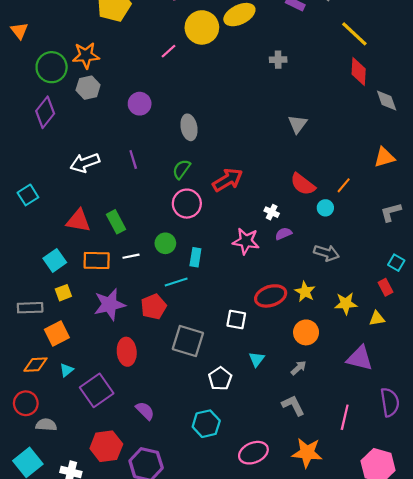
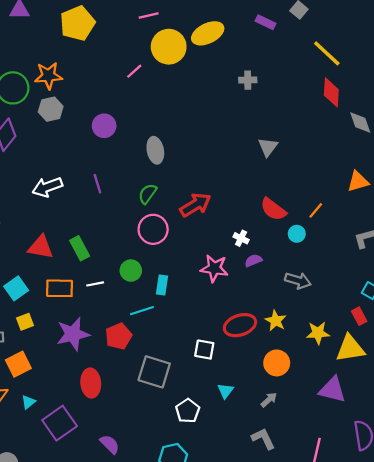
yellow triangle: (377, 318) -> (350, 348), size x1.8

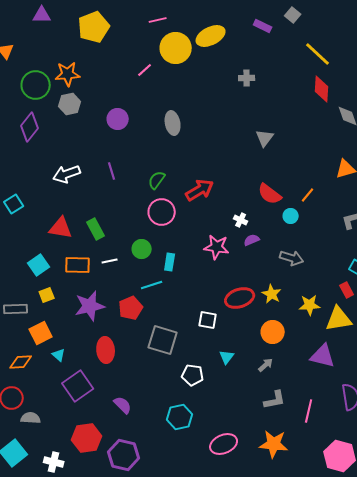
gray ellipse: (155, 150) -> (173, 123), moved
cyan triangle: (28, 402) -> (59, 355), moved, turned -40
white pentagon: (188, 411) -> (193, 375), turned -30
gray L-shape: (263, 439) -> (275, 400), moved, turned 105

